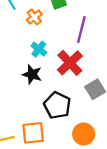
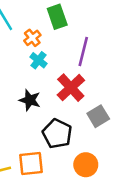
cyan cross: (39, 49) -> (39, 60), moved

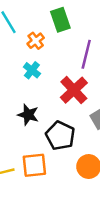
cyan cross: (39, 60) -> (32, 70), moved
black star: (30, 100) -> (28, 115), moved

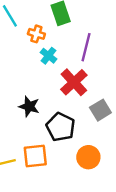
orange cross: (36, 41) -> (36, 34), turned -35
cyan cross: (32, 70) -> (49, 56), moved

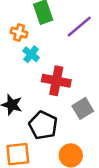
purple line: (86, 47) -> (79, 27), moved, turned 36
red cross: (74, 82) -> (56, 81), turned -36

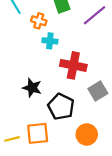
cyan cross: (31, 54) -> (50, 41), turned -32

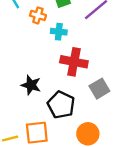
cyan cross: (50, 41) -> (59, 32), moved

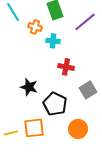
red cross: (74, 62) -> (66, 67), size x0.7

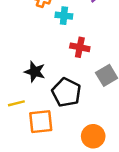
orange circle: (78, 129) -> (93, 136), moved
yellow line: (11, 133) -> (16, 103), moved

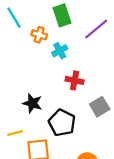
cyan cross: (64, 16) -> (60, 51), turned -35

